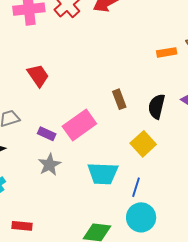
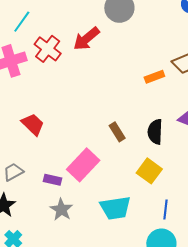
blue line: (136, 187) -> (165, 209), moved

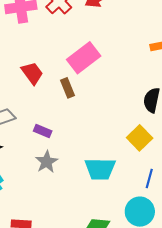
brown rectangle: (117, 132) -> (68, 88), moved
pink rectangle: (83, 165) -> (84, 58), moved

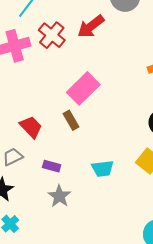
red trapezoid: (32, 73) -> (31, 127), moved
cyan trapezoid: (100, 169) -> (103, 169), moved, size x0.7

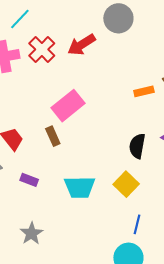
cyan trapezoid: (103, 169) -> (80, 187), size x1.4
gray star: (59, 196) -> (32, 233), moved

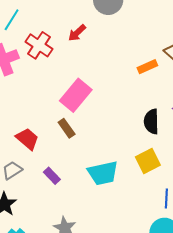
red arrow: (82, 45) -> (77, 33), size x0.7
purple rectangle: (29, 180) -> (52, 176), turned 36
yellow square: (126, 184) -> (148, 161), turned 30

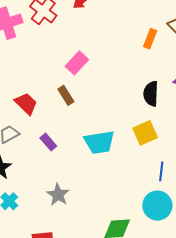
orange rectangle: (147, 67) -> (150, 39), turned -48
pink rectangle: (76, 95) -> (77, 63), size x0.7

